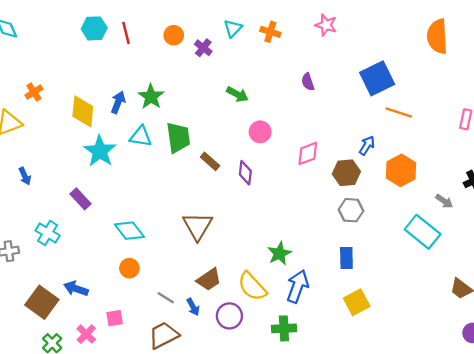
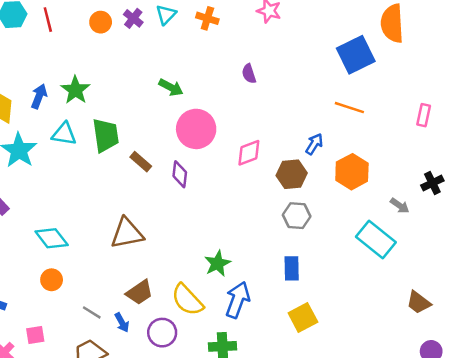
purple cross: (203, 48) -> (133, 18), moved
blue square: (377, 78) -> (356, 55), moved
pink circle: (260, 132) -> (196, 129), size x1.6
brown triangle: (198, 226) -> (127, 233), turned 48

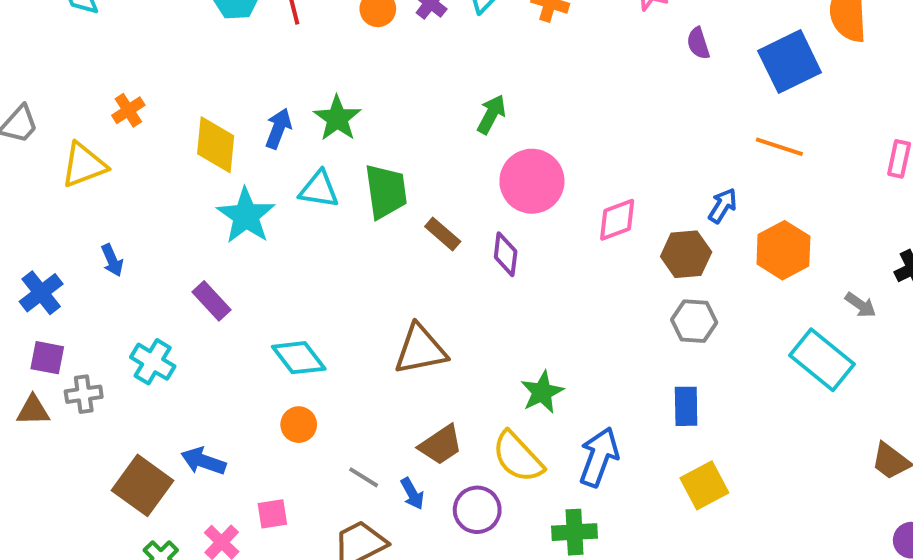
purple semicircle: (249, 74) -> (698, 43), moved
green arrow: (171, 87) -> (491, 114), turned -90
green star: (217, 263) -> (542, 392), moved

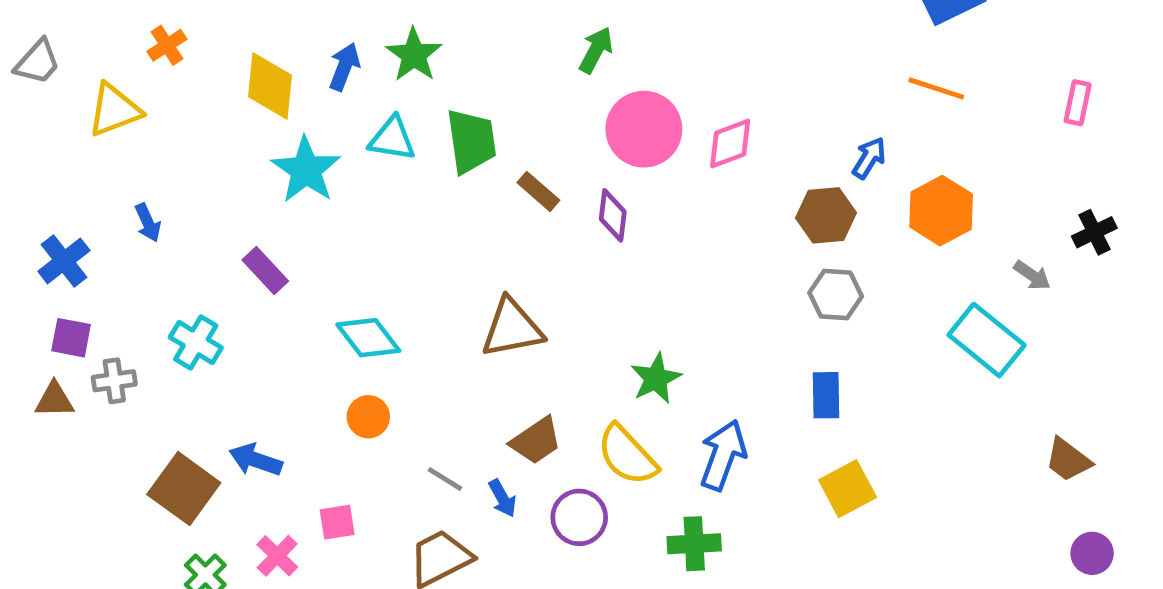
pink diamond: (617, 220) -> (730, 144), moved

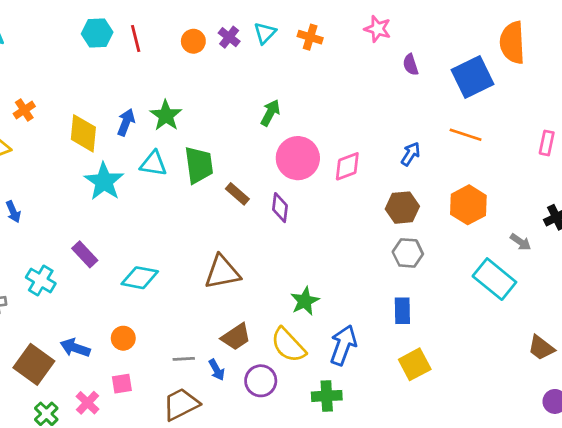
blue arrow: (869, 158) -> (411, 154), moved
purple rectangle: (265, 271) -> (85, 254), moved
cyan diamond: (368, 338) -> (140, 278), turned -42
orange circle: (368, 417) -> (123, 338), moved
gray line: (445, 479) -> (184, 359), turned -35

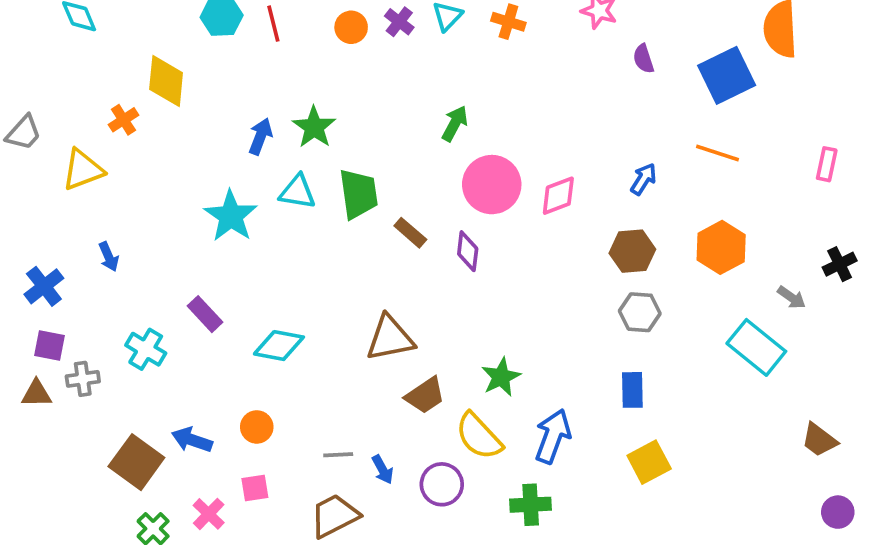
yellow diamond: (83, 133) -> (166, 81), moved
brown trapezoid: (236, 337) -> (425, 395), moved

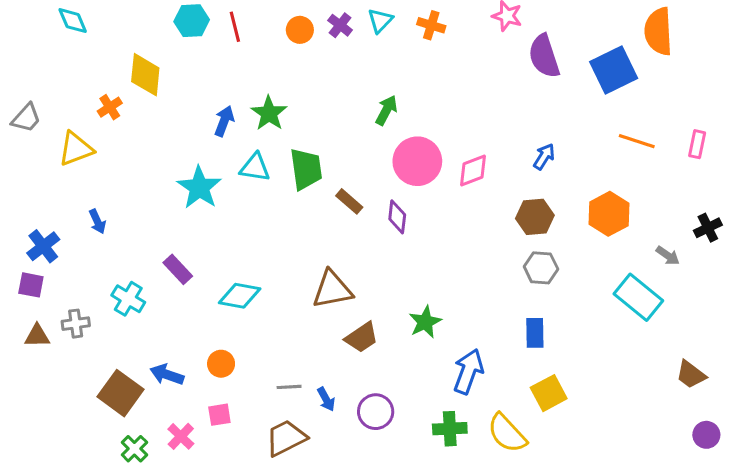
purple semicircle: (643, 59) -> (544, 56), size x1.8
orange line: (717, 153) -> (637, 141), moved
purple square: (49, 346) -> (31, 285), moved
yellow semicircle: (479, 436) -> (507, 433), moved

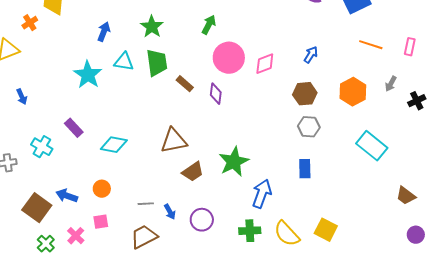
green star: (269, 113) -> (152, 27), moved
gray arrow: (668, 256) -> (391, 84), moved, turned 84
green star: (425, 322) -> (234, 162), size x1.4
yellow square: (549, 393) -> (326, 230), moved, turned -35

